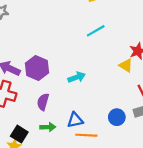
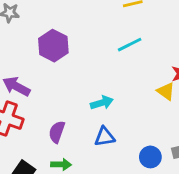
purple hexagon: (37, 68) -> (53, 46), moved
blue triangle: (75, 120) -> (105, 137), moved

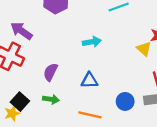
cyan arrow: (102, 103) -> (92, 42), moved

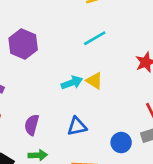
yellow triangle: (144, 49) -> (94, 81), moved

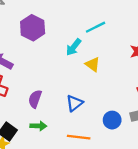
cyan arrow: (72, 83) -> (74, 47), moved, turned 144
blue triangle: (77, 126) -> (74, 103), turned -30

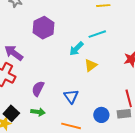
yellow triangle: (93, 64) -> (91, 65), turned 40
blue triangle: (74, 103) -> (71, 96), turned -35

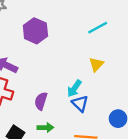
cyan arrow: (76, 49) -> (74, 89), moved

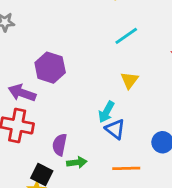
purple hexagon: (35, 31) -> (50, 68), moved
purple semicircle: (41, 101) -> (60, 145), moved

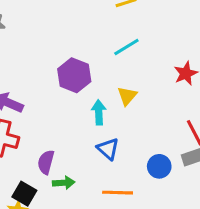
purple hexagon: (50, 68) -> (74, 75), moved
cyan arrow: (106, 112) -> (99, 112), moved, turned 145

